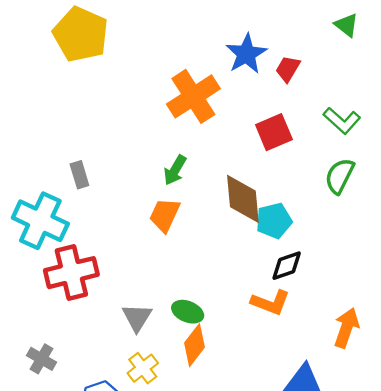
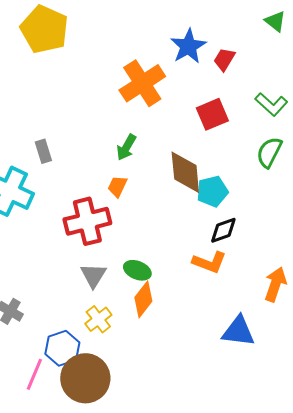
orange trapezoid: (165, 215) -> (117, 186), size x0.7
red cross: (71, 273) -> (87, 221), moved

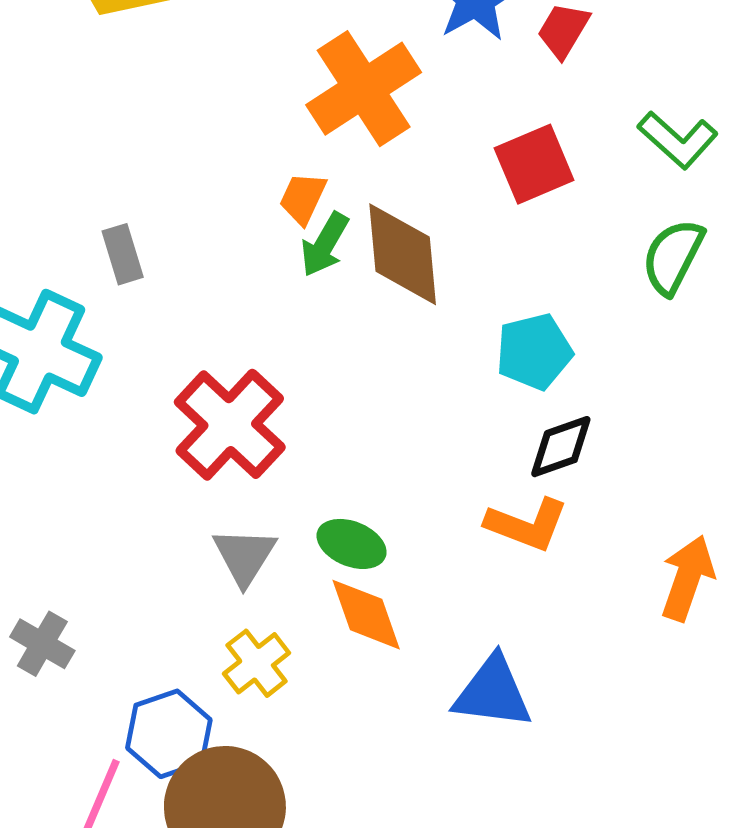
brown diamond: (185, 172) -> (403, 254), moved
orange trapezoid: (117, 186) -> (303, 198), moved
red cross: (87, 221) -> (230, 425), turned -33
orange diamond: (143, 299) -> (366, 615), turned -57
blue triangle: (238, 331) -> (493, 692), moved

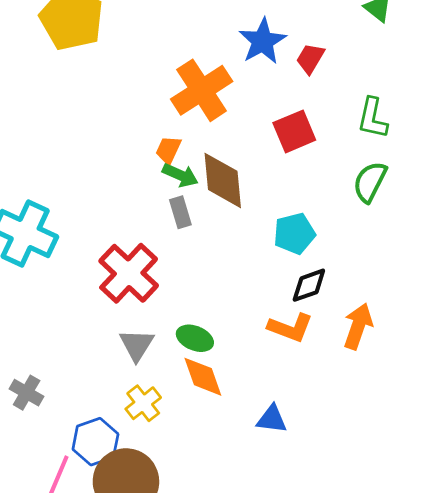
green L-shape: (678, 140) -> (373, 118), turned 60
green arrow: (325, 244) -> (180, 175), turned -96
gray rectangle: (123, 254) -> (180, 212), moved
orange arrow: (687, 578) -> (358, 326), moved
blue triangle: (493, 692) -> (272, 419), size x0.7

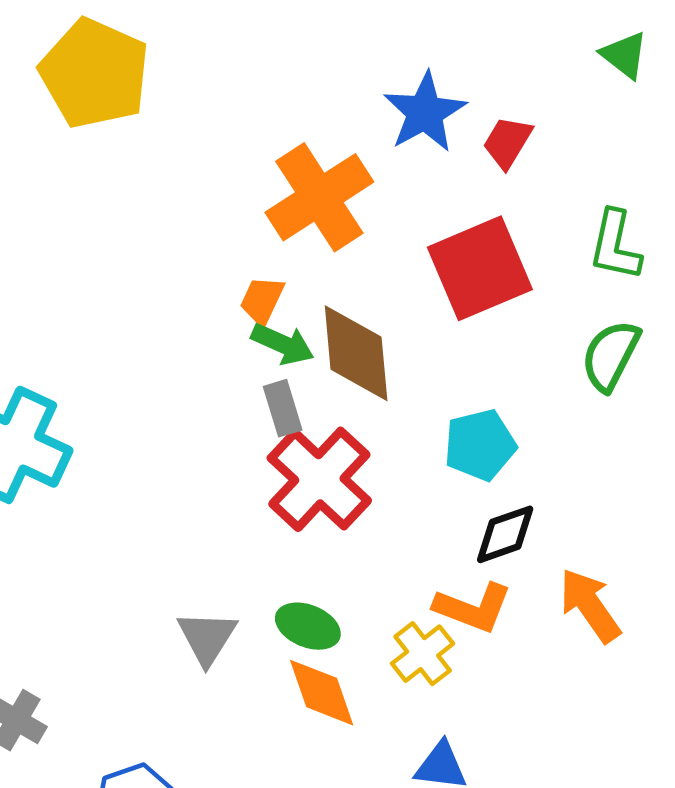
red square: (294, 131) -> (480, 268), size x1.4
red cross: (129, 273) -> (319, 479), moved
orange arrow: (358, 326) -> (590, 605), turned -54
yellow cross: (143, 403) -> (423, 654), moved

